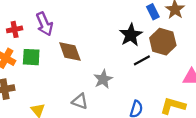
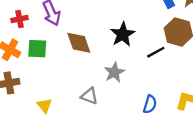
black star: (131, 35) -> (123, 34), moved

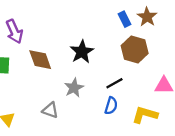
black line: (156, 52) -> (114, 83), moved
blue semicircle: (150, 104) -> (111, 106), moved

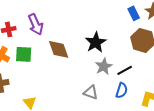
gray star: (74, 88) -> (104, 66), moved
gray triangle: (50, 110) -> (91, 92), moved

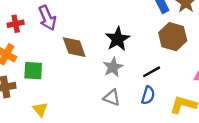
green square: (24, 54) -> (33, 71), moved
gray star: (104, 66) -> (113, 67), moved

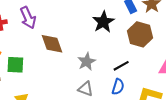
black star: (118, 39) -> (103, 22), moved

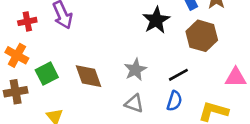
brown diamond: (52, 44) -> (89, 76), moved
green square: (15, 65) -> (47, 74), turned -30

